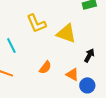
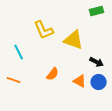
black arrow: (89, 55) -> (97, 62), turned 88
blue circle: (87, 85) -> (99, 82), moved

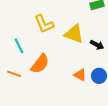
black arrow: (97, 62) -> (97, 45), moved
orange semicircle: (53, 74) -> (40, 64), moved, size x1.5

